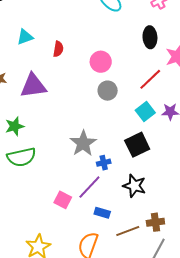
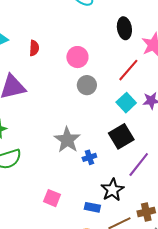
black star: (134, 186) -> (112, 190), moved, turned 30
purple line: (89, 187) -> (139, 165), moved

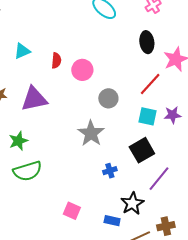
pink circle: (77, 57) -> (82, 70), moved
cyan square: (126, 103) -> (148, 116), turned -36
gray star: (67, 140) -> (91, 133), moved

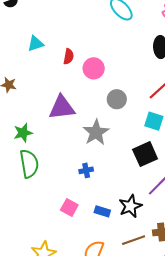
purple triangle: (34, 99) -> (62, 108), moved
green semicircle: (27, 171) -> (29, 164), turned -88
blue cross: (110, 171) -> (86, 170), moved
blue rectangle: (112, 221) -> (102, 211), moved

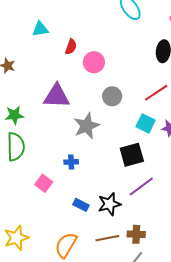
pink square: (69, 207) -> (44, 183), moved

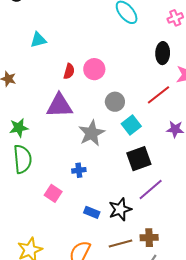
red semicircle: (71, 47) -> (69, 71), moved
cyan square: (146, 123) -> (131, 125), moved, turned 30

